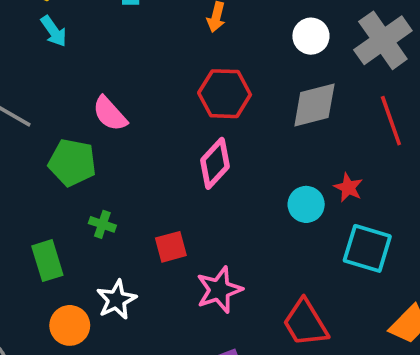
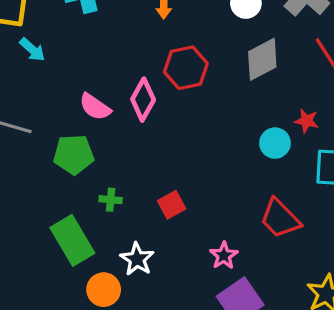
pink diamond: (215, 163) -> (143, 100), moved
green rectangle: (47, 261) -> (72, 240), size x1.4
pink star: (219, 290) -> (224, 256), moved, size x0.7
red trapezoid: (305, 323) -> (280, 218), moved

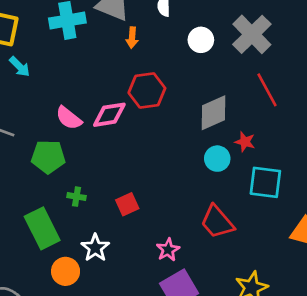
gray diamond: (262, 59) -> (213, 113), moved
pink diamond: (143, 100) -> (109, 115), turned 48

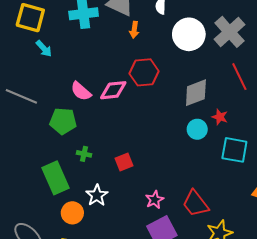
white circle: (201, 40) -> (189, 34), size x1.6
red trapezoid: (217, 222) -> (195, 204), moved

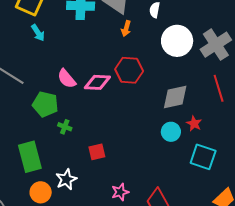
green cross: (84, 154) -> (65, 127), moved

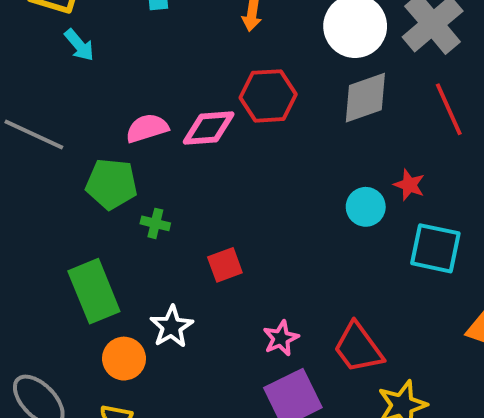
pink semicircle: (67, 79) -> (147, 128), turned 120
gray diamond: (175, 97) -> (365, 98), moved

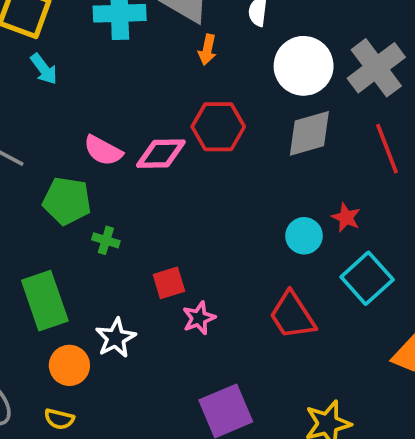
pink semicircle: (147, 128) -> (103, 151), turned -138
cyan square: (435, 248) -> (367, 278), turned 33
pink star: (281, 338) -> (199, 318), moved
red trapezoid: (358, 348) -> (292, 315), moved

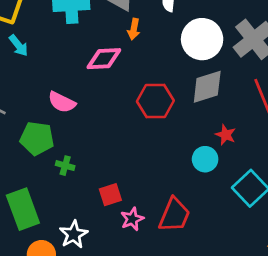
red hexagon: (218, 127) -> (155, 101), moved
pink diamond: (161, 154) -> (104, 59), moved
red star: (346, 217) -> (226, 135), moved
red trapezoid: (292, 315) -> (174, 215), moved, turned -123

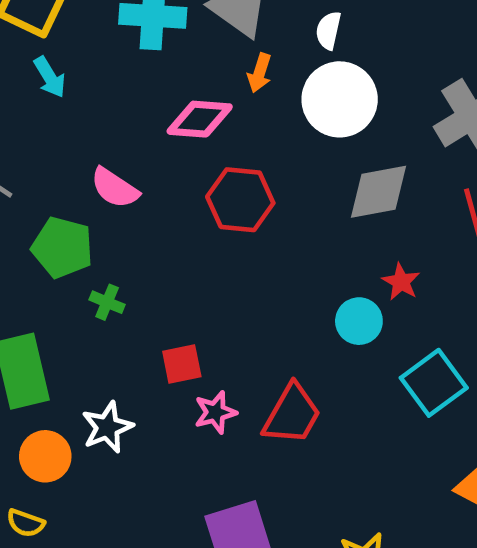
white circle: (202, 39) -> (340, 99), moved
red hexagon: (155, 101) -> (240, 200), moved

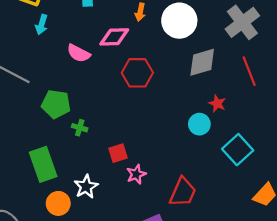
cyan arrow: (50, 77) -> (42, 25), turned 54
pink semicircle: (115, 188) -> (79, 53), moved
red trapezoid: (292, 414) -> (183, 192), moved

